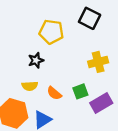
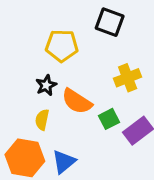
yellow semicircle: (30, 86) -> (42, 120), turned 112
orange semicircle: (54, 93) -> (77, 101), moved, size x1.5

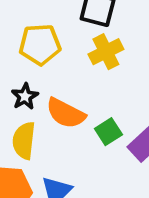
yellow cross: (128, 78) -> (106, 52), moved
yellow semicircle: (42, 120) -> (24, 141), size x1.4

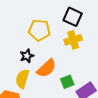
orange semicircle: (66, 113) -> (47, 68), turned -80

